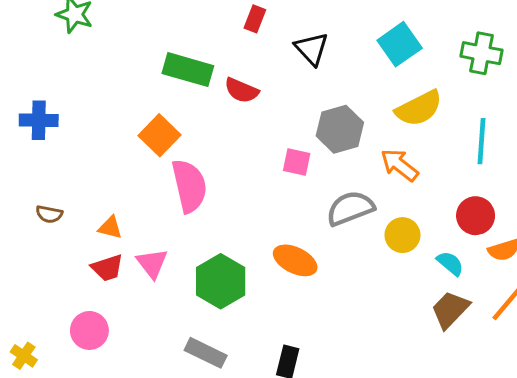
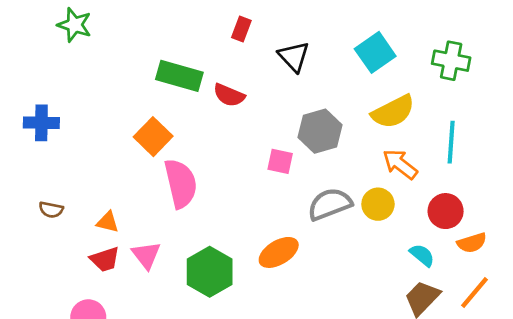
orange arrow: (400, 165) -> (400, 164), moved
yellow circle: (402, 235) -> (378, 204), moved
orange ellipse: (295, 260) -> (279, 252), turned -57

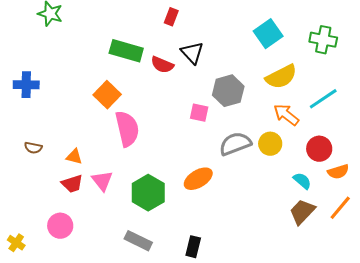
black triangle: (294, 57) -> (192, 53), moved
cyan line: (451, 142) -> (323, 99), turned 52

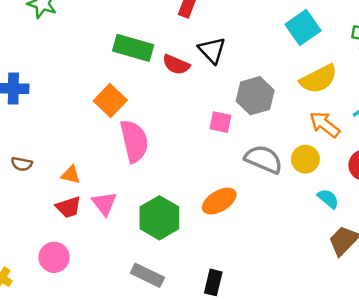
gray semicircle: (235, 144) -> (264, 159), turned 44
cyan semicircle: (302, 181) -> (328, 199), moved

